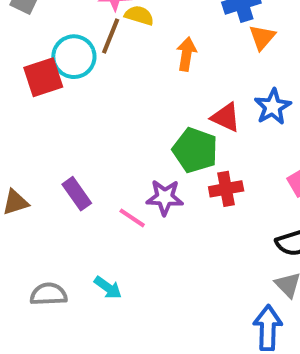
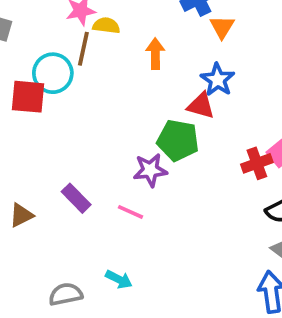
red square: (43, 77) -> (28, 97), turned 33
blue star: (273, 107) -> (218, 80), moved
red cross: (226, 189) -> (257, 163), moved
purple star: (165, 197) -> (150, 170), moved

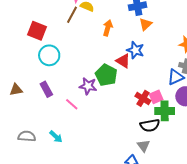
cyan circle: (53, 73) -> (49, 55), moved
blue star: (218, 80) -> (135, 50), turned -30
red cross: (257, 163) -> (143, 98), turned 35

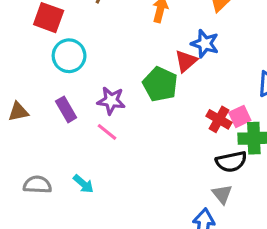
red triangle: (123, 61) -> (186, 61), turned 49
purple star: (88, 86) -> (111, 101), moved

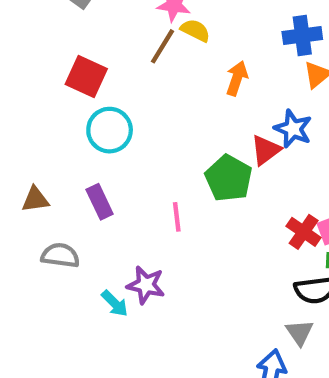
purple star: (111, 101) -> (146, 285), moved
pink line: (107, 132) -> (177, 217), moved, turned 40
gray semicircle: (37, 185) -> (60, 255), moved

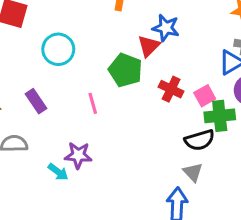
cyan circle: (110, 130) -> (58, 49), moved
red cross: (304, 232) -> (171, 89), moved

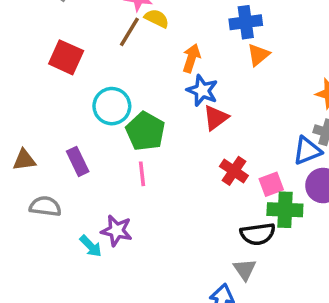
blue star: (166, 28) -> (202, 90), moved
green pentagon: (125, 70) -> (145, 131), moved

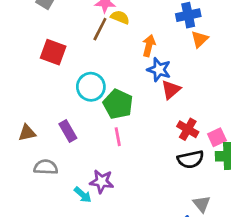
black semicircle: (258, 234) -> (191, 159), moved

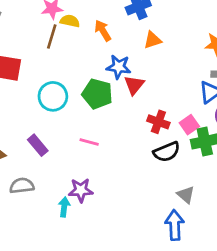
orange triangle: (200, 39) -> (152, 40), moved, turned 36
orange arrow: (149, 46) -> (103, 31), moved, turned -35
green pentagon: (118, 104) -> (97, 94), moved
pink line: (118, 137) -> (89, 142), turned -54
cyan arrow: (83, 195) -> (64, 207), turned -114

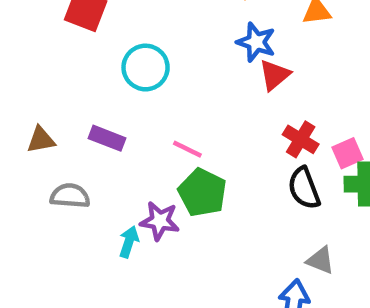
green pentagon: (97, 94) -> (202, 193), moved
purple rectangle: (38, 145) -> (107, 138), turned -40
black semicircle: (167, 152) -> (304, 188), turned 80
gray triangle: (186, 195) -> (320, 260), turned -30

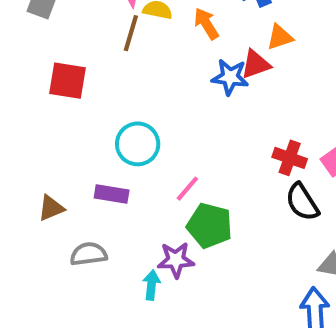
cyan circle: (146, 68) -> (138, 144), moved
red triangle: (275, 75) -> (256, 64), moved, turned 32
pink line: (187, 149) -> (187, 189), turned -64

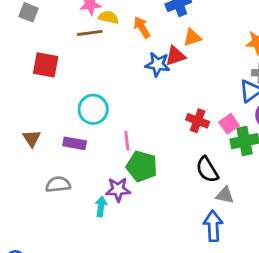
brown line: (131, 33) -> (90, 33), turned 65
pink line: (187, 189) -> (127, 141), turned -48
black semicircle: (302, 202) -> (207, 170), moved
brown triangle: (51, 208) -> (32, 138), moved, turned -42

